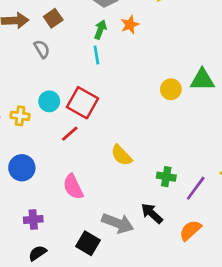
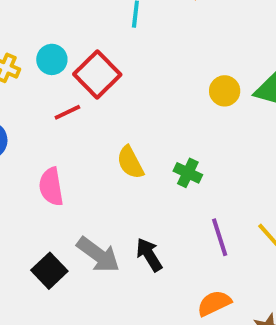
green cross: (166, 177) -> (188, 173), moved
purple line: (196, 188) -> (220, 237), turned -70
orange semicircle: (190, 230) -> (214, 303), moved

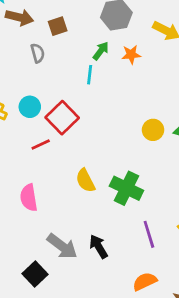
green cross: (188, 173) -> (126, 188), size x1.6
black square: (49, 271) -> (35, 274), moved

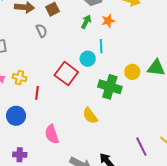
cyan line: (90, 75) -> (101, 46), moved
cyan circle: (30, 107) -> (88, 59), moved
red line: (41, 144) -> (37, 93), moved, turned -48
green cross: (126, 188) -> (110, 87), moved

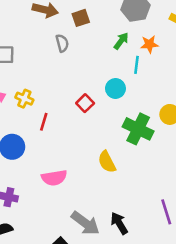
cyan line: (101, 46) -> (137, 65), moved
red square: (66, 74) -> (85, 103), size x0.6
pink semicircle: (52, 134) -> (54, 178), turned -90

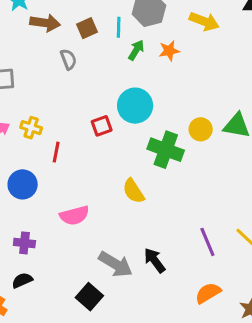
cyan line: (137, 65) -> (119, 27), moved
cyan circle: (115, 88) -> (135, 106), size x1.5
red square: (85, 103) -> (102, 126), turned 30

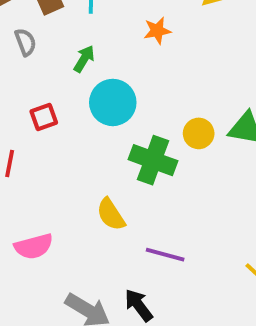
green arrow: (136, 50) -> (84, 59), moved
red square: (102, 126) -> (44, 117), moved
purple line: (207, 242) -> (165, 255), moved, turned -52

